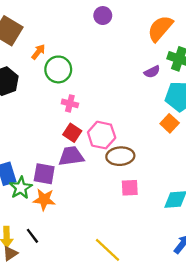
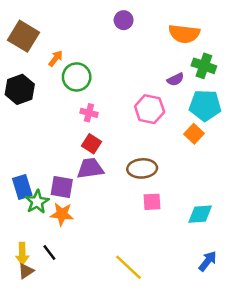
orange semicircle: (160, 28) -> (184, 34), turned -124
pink hexagon: (102, 135) -> (150, 109), moved

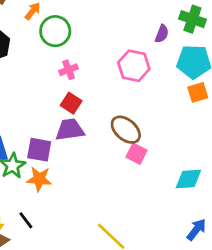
purple semicircle: (175, 79) -> (162, 34), turned -42
pink cross: (89, 113) -> (69, 70), turned -35
orange square: (194, 134) -> (198, 92), moved, turned 30
brown ellipse: (142, 168) -> (126, 130), turned 44
pink square: (152, 202) -> (136, 154), moved, turned 30

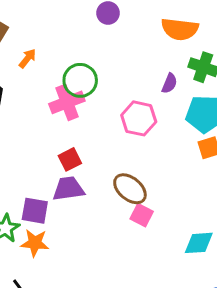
green circle: (55, 31) -> (80, 80), moved
pink cross: (69, 70) -> (67, 102), moved, size x1.6
red square: (71, 103) -> (70, 159), turned 30

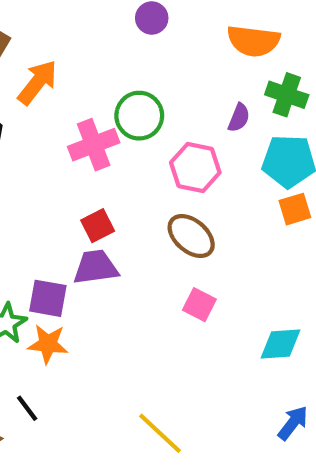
orange arrow: (27, 58) -> (38, 82), size x1.6
green circle: (80, 80) -> (139, 116), moved
brown ellipse: (130, 189) -> (191, 236), moved

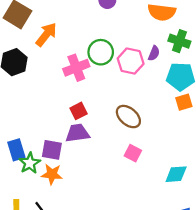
pink hexagon: (195, 167) -> (131, 61), moved

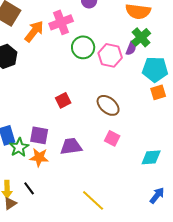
green cross: (179, 41) -> (141, 37), moved, turned 30
pink cross: (76, 68) -> (61, 22), moved
purple trapezoid: (77, 133) -> (71, 146), moved

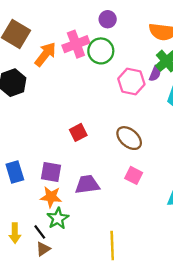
green circle: (83, 47) -> (101, 51), moved
green star: (19, 147) -> (58, 218), moved
yellow line: (93, 200) -> (112, 246), turned 45
brown triangle: (10, 203) -> (43, 249), moved

